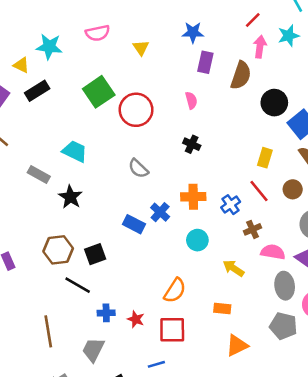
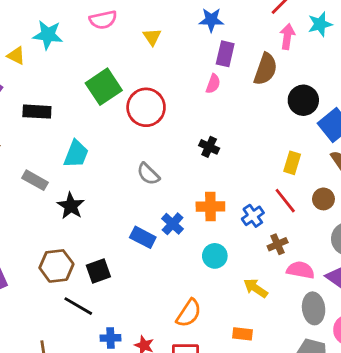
black rectangle: (37, 91) -> (37, 112), moved, turned 35
pink semicircle: (191, 100) -> (213, 84), moved, turned 35
cyan trapezoid: (75, 151) -> (76, 154), turned 85

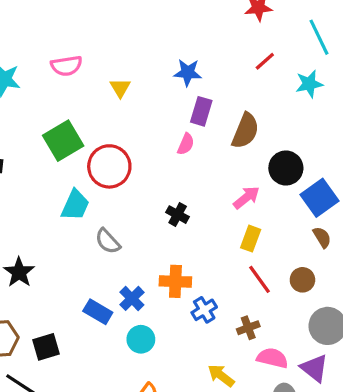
pink arrow: (287, 37) -> (246, 198), moved, turned 40
cyan trapezoid: (76, 154) -> (75, 205), moved
yellow rectangle: (292, 163) -> (251, 239), moved
blue cross: (253, 216) -> (204, 310), moved
cyan circle: (215, 256) -> (141, 339), moved

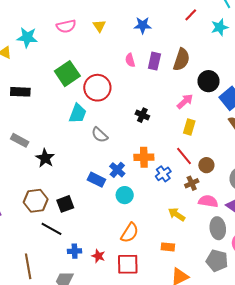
yellow triangle: (120, 88) -> (99, 26), moved
purple rectangle: (201, 111) -> (154, 61), moved
pink semicircle: (186, 144) -> (130, 60), moved, turned 144
red line: (259, 279) -> (184, 156), moved
brown circle: (302, 280) -> (206, 165), moved

